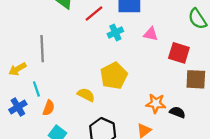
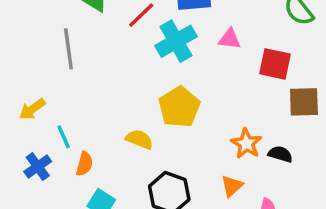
cyan cross: (115, 32) -> (176, 41), size x1.6
gray line: (42, 49) -> (68, 49), moved
orange star: (156, 103) -> (246, 144), turned 30

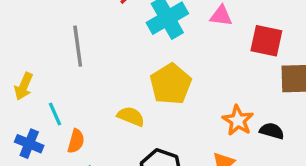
gray line: (68, 49) -> (78, 46), moved
yellow arrow: (32, 109) -> (24, 86), turned -32
blue cross: (38, 166) -> (29, 144), turned -32

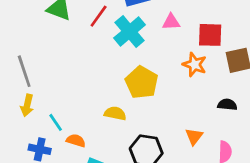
gray line: (78, 46) -> (24, 71), moved
orange star: (238, 120) -> (195, 65), moved
orange semicircle: (76, 141) -> (76, 141), turned -78

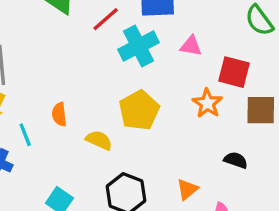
orange semicircle: (76, 141) -> (59, 114), moved, turned -126

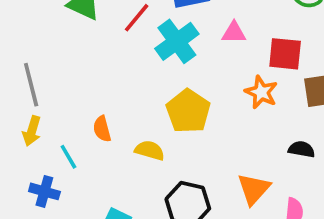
orange triangle: (187, 189) -> (254, 189), size x1.4

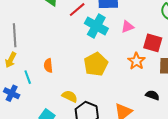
pink triangle: (234, 33) -> (127, 27), turned -32
cyan cross: (177, 41) -> (96, 26), turned -35
yellow semicircle: (150, 150) -> (70, 96), moved

